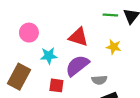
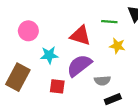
green line: (110, 15) -> (109, 22), moved

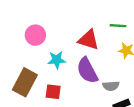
purple semicircle: (79, 66) -> (87, 71), turned -80
red square: (57, 86) -> (53, 92), moved

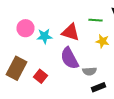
cyan star: (57, 60) -> (44, 36), moved
red square: (53, 92) -> (40, 76), turned 32

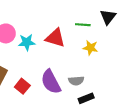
purple semicircle: (70, 58) -> (51, 82), moved

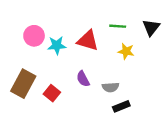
black triangle: (108, 17) -> (151, 27), moved
purple semicircle: (51, 82) -> (83, 79), moved, size x0.6

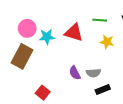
purple semicircle: (83, 79) -> (75, 73), moved
brown rectangle: (23, 84) -> (22, 56), moved
red square: (52, 93) -> (43, 93), moved

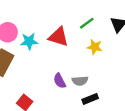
green line: (100, 20) -> (87, 23), turned -40

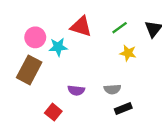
red triangle: (58, 37) -> (81, 27), moved
purple semicircle: (60, 81) -> (76, 90), moved, turned -56

